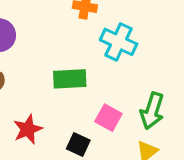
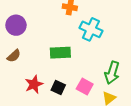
pink square: (108, 118) -> (85, 86), moved
black square: (78, 144) -> (58, 87), moved

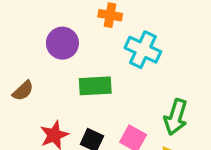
purple circle: (16, 25) -> (62, 43), moved

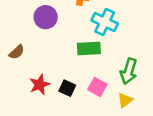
green rectangle: (95, 86) -> (89, 48), moved

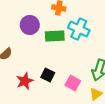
green rectangle: (89, 48) -> (55, 36), moved
black square: (67, 88) -> (48, 75), moved

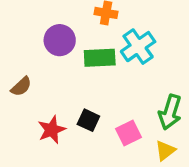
cyan cross: (79, 29) -> (138, 47), turned 30
pink square: (73, 83) -> (128, 133), turned 35

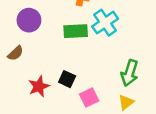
purple circle: (60, 40) -> (29, 20), moved
pink square: (128, 133) -> (89, 97), moved

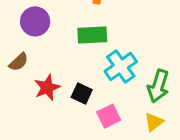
cyan cross: (105, 23) -> (121, 67), moved
red star: (39, 86) -> (47, 88), moved

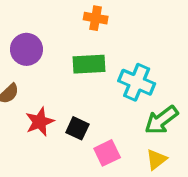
cyan cross: (121, 67) -> (137, 82), moved, turned -32
green arrow: (158, 86) -> (161, 120), turned 36

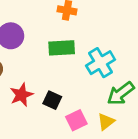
cyan cross: (137, 82) -> (101, 63), turned 36
yellow triangle: (156, 160) -> (106, 122), moved

